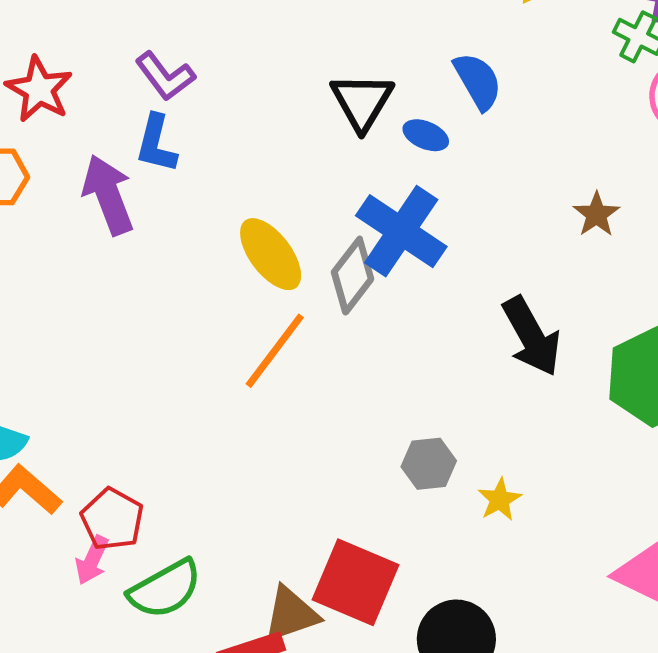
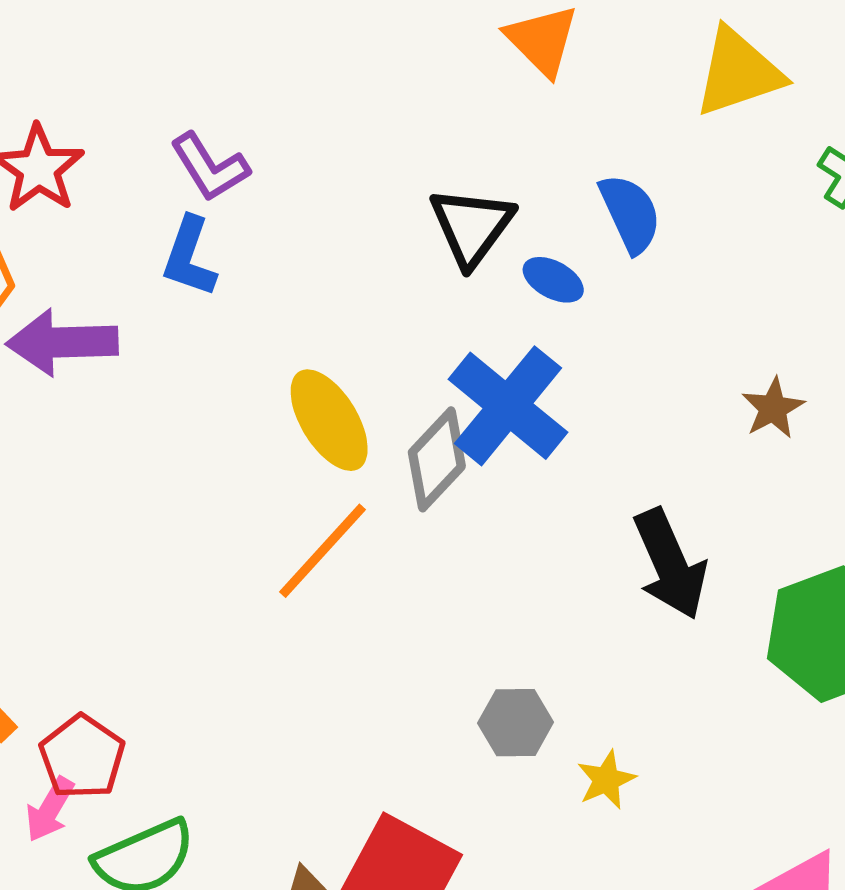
purple arrow: (108, 195) -> (62, 342), moved, turned -76

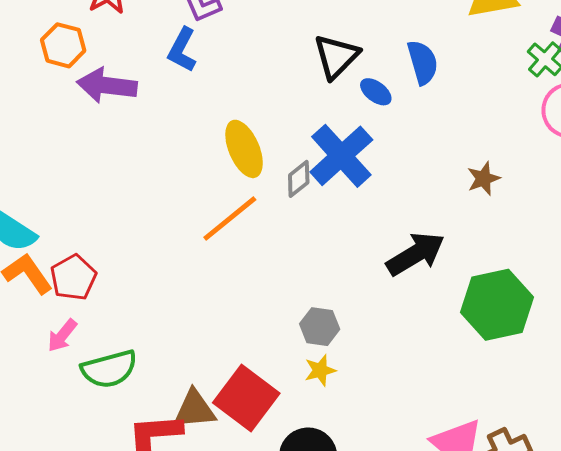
gray diamond: (437, 459) -> (299, 179), size x0.7
black arrow: (670, 564) -> (416, 254), turned -106
red pentagon: (82, 757) -> (73, 278), moved
yellow star: (606, 780) -> (320, 370), moved

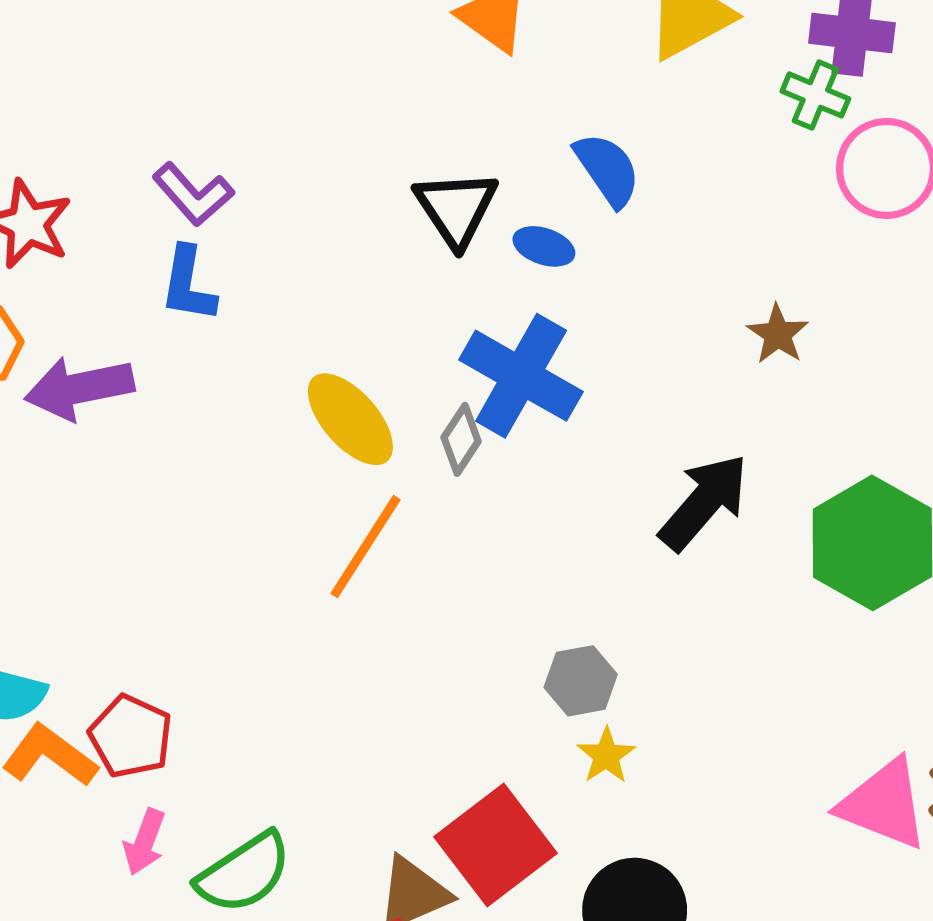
red square: (246, 398) -> (495, 845), turned 34

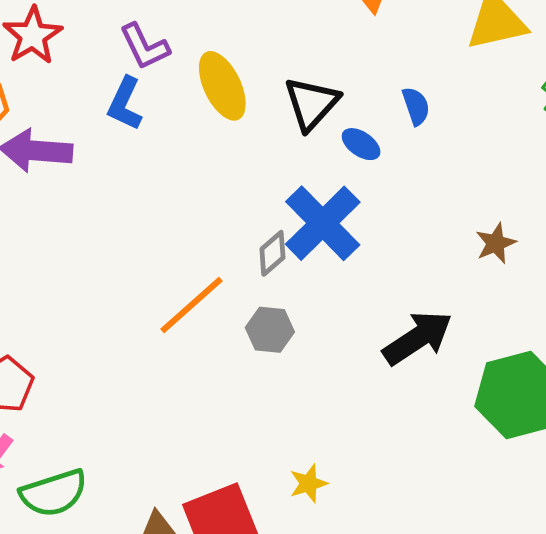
blue semicircle: (607, 169) -> (416, 106), size x0.7
yellow ellipse: (350, 419) -> (222, 86), moved
gray hexagon: (581, 681) -> (270, 330), moved

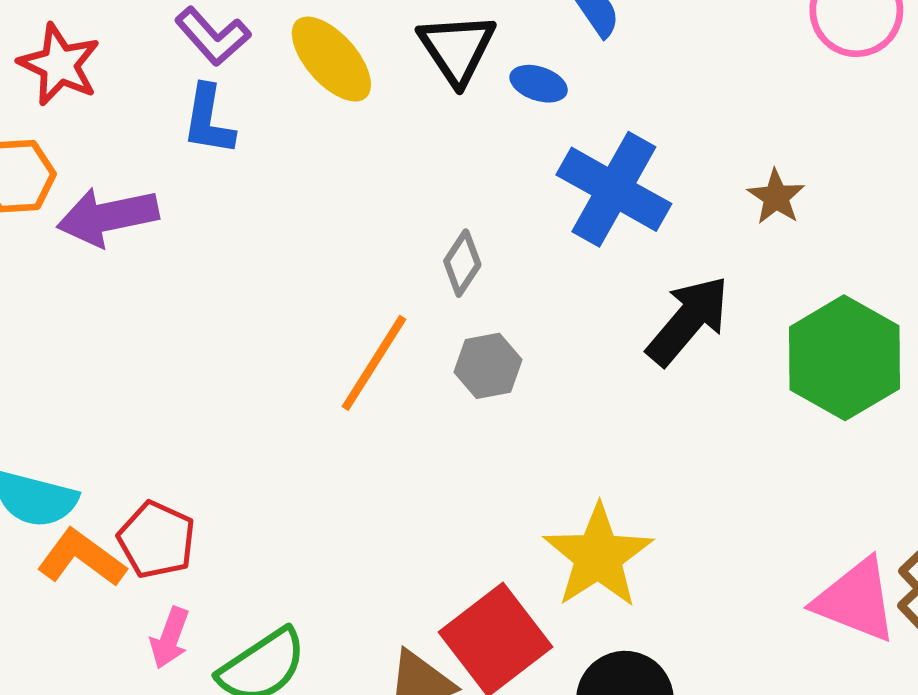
blue cross: (323, 223) -> (614, 189), moved
brown star: (496, 243) -> (776, 197), moved
yellow star: (308, 483) -> (598, 556), size x2.0

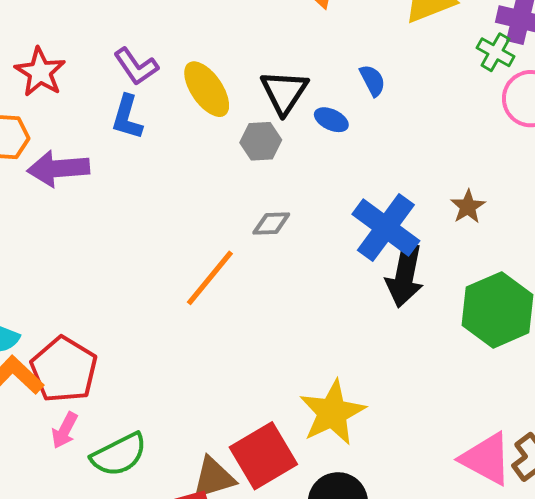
blue cross: (614, 189) -> (386, 227), moved
gray diamond: (462, 263) -> (271, 223), turned 48
black arrow: (688, 320) -> (405, 275), turned 144
gray hexagon: (488, 366) -> (261, 141), moved
red pentagon: (157, 540) -> (64, 370), size x1.4

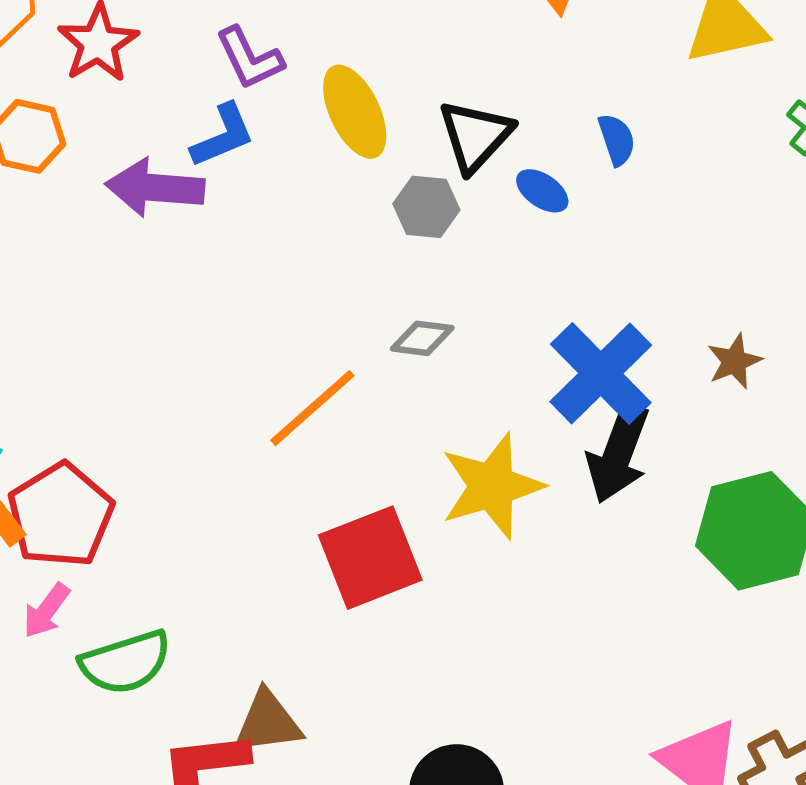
blue L-shape: (127, 117) -> (223, 136), turned -138
purple arrow: (58, 169) -> (155, 188), moved
yellow star: (332, 413) -> (492, 486), moved
red square: (263, 456) -> (370, 558), moved

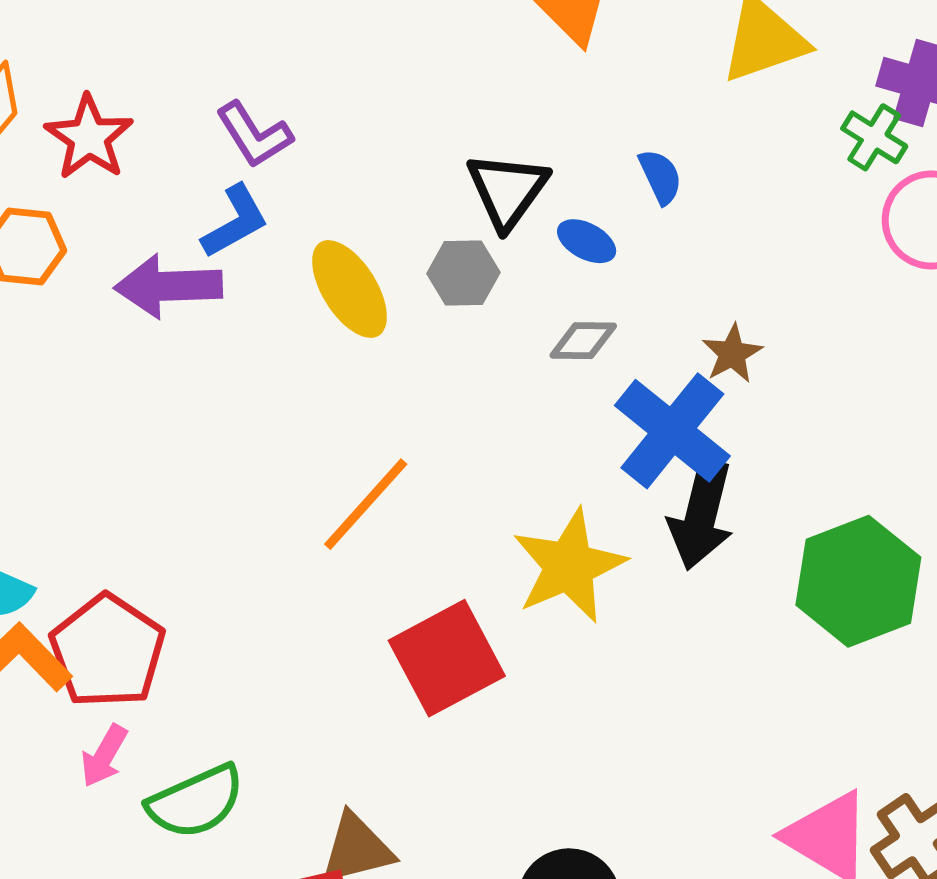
yellow ellipse: (355, 112) -> (350, 289), moved
gray diamond: (422, 338) -> (583, 341), moved
brown star: (734, 361) -> (732, 354), moved

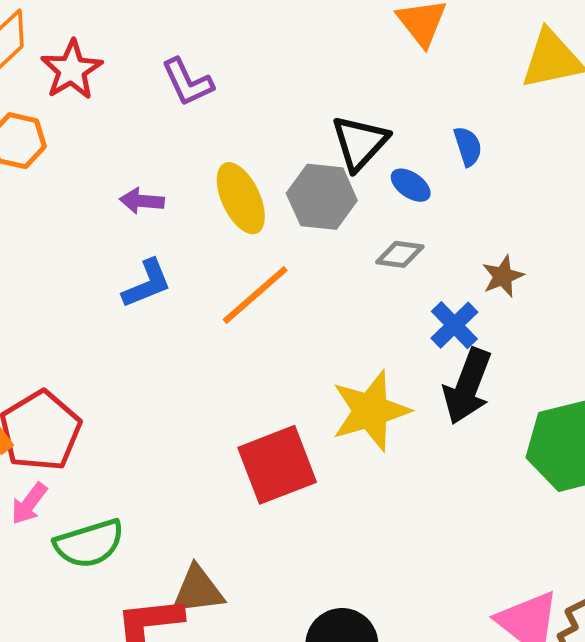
blue L-shape: (235, 221) -> (147, 284), moved
gray hexagon: (463, 273) -> (322, 197), size x1.4
purple arrow: (168, 286) -> (142, 201), moved, size x0.6
blue cross: (672, 431) -> (454, 325), size x0.6
orange line: (366, 504) -> (255, 295), moved

